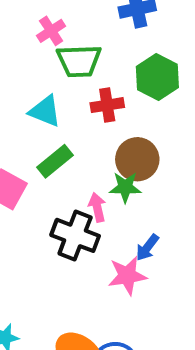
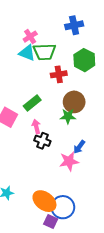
cyan triangle: (45, 111) -> (27, 53), moved
pink arrow: (97, 207) -> (36, 126), moved
black cross: (75, 235) -> (42, 141), size x0.7

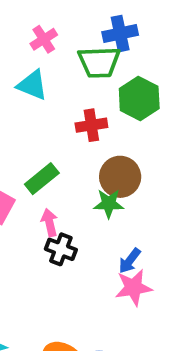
pink cross: (30, 37) -> (44, 39), moved
green trapezoid: (44, 52) -> (99, 62), moved
pink star: (69, 161) -> (133, 288), moved

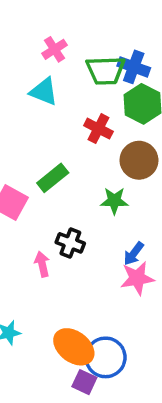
blue cross: (120, 34) -> (134, 67), moved, turned 32
red cross: (91, 125) -> (98, 129), turned 36
brown circle: (120, 177) -> (139, 160), moved
pink arrow: (49, 223) -> (42, 264), moved

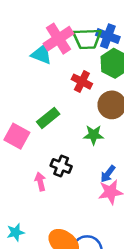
pink cross: (54, 49) -> (59, 39), moved, size x1.6

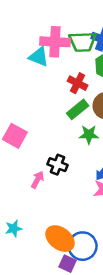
pink cross: (59, 39) -> (55, 42), turned 36
green rectangle: (48, 118) -> (78, 109), moved
pink arrow: (40, 182) -> (37, 180), turned 42

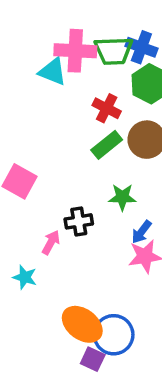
green star: (89, 135) -> (122, 197), moved
black cross: (57, 165) -> (79, 221), turned -30
cyan star: (14, 229) -> (25, 277), moved, turned 30

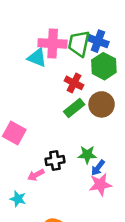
green trapezoid: (114, 51) -> (79, 43), turned 104
green star: (122, 197) -> (87, 155), moved
pink arrow: (51, 242) -> (36, 175), turned -147

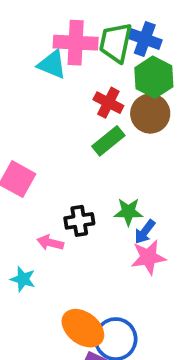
brown circle: (102, 104) -> (150, 114), moved
pink arrow: (36, 175) -> (50, 243), turned 42

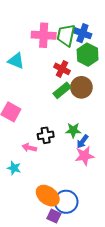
cyan triangle: (52, 64) -> (16, 61), moved
brown circle: (150, 114) -> (81, 87), moved

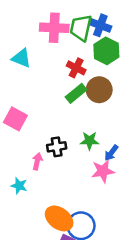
blue arrow: (82, 141) -> (111, 153), moved
pink arrow: (29, 148) -> (37, 161), turned 88

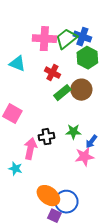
green trapezoid: (81, 28) -> (66, 39), turned 40
red cross: (76, 68) -> (52, 73), moved
pink arrow: (37, 161) -> (30, 149), size x1.5

